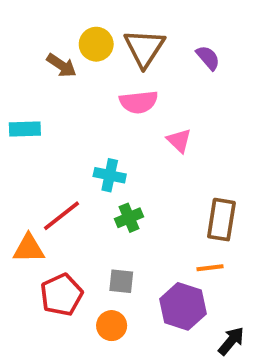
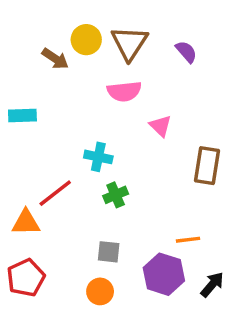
brown rectangle: (221, 220) -> (207, 166), moved
red pentagon: (62, 295) -> (26, 278), moved
black arrow: (231, 341) -> (212, 285), moved

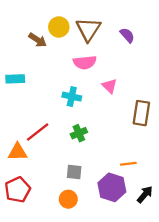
cyan cross: (98, 157) -> (72, 97), moved

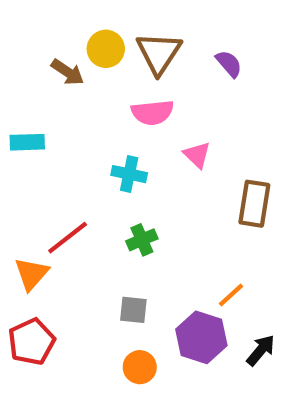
orange triangle: (18, 152) -> (31, 274), turned -48
orange line: (128, 164) -> (231, 295), turned -35
orange circle: (68, 199) -> (140, 367), moved

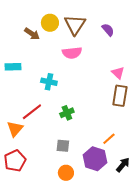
pink triangle: (197, 155) -> (118, 73), moved
cyan cross: (129, 174) -> (49, 82), moved

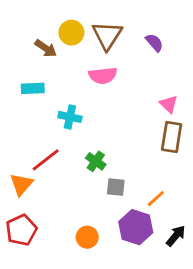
cyan rectangle: (13, 67) -> (33, 88), moved
green cross: (67, 113) -> (96, 161), turned -32
gray square: (63, 146) -> (116, 187), moved
orange circle: (66, 173) -> (87, 237), moved

